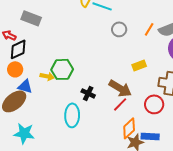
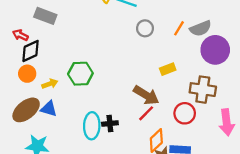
yellow arrow: (47, 76) -> (50, 84), moved, turned -32
blue triangle: (25, 86) -> (49, 109), moved
black cross: (88, 93) -> (110, 124), moved, turned -32

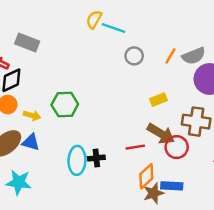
yellow arrow: (50, 84) -> (32, 115), turned 35
brown arrow: (146, 95) -> (161, 134), moved
red line: (146, 113) -> (135, 147), turned 36

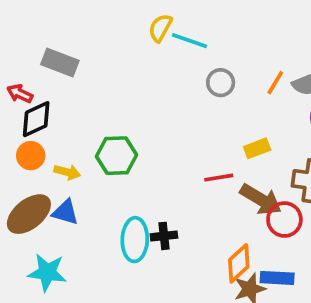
red line: (135, 147) -> (219, 178), moved

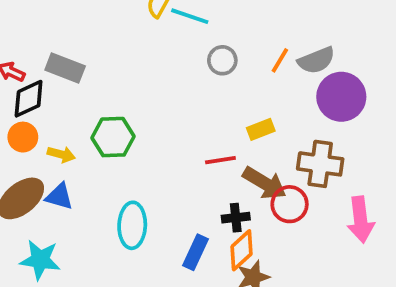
gray rectangle: (60, 63) -> (65, 68), moved
black cross: (164, 236) -> (236, 218), moved
blue rectangle: (277, 278) -> (196, 252), moved, turned -68

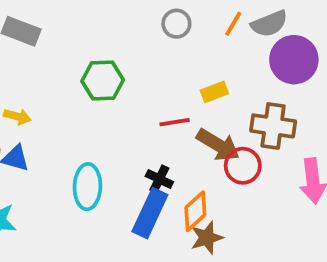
green hexagon: (113, 137) -> (103, 80), moved
black cross: (236, 218) -> (159, 179), moved, turned 32
blue rectangle: (196, 252) -> (150, 213), size x1.4

